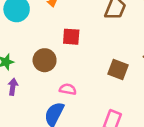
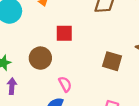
pink semicircle: (68, 89) -> (65, 84), turned 56

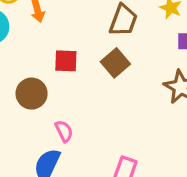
brown square: (112, 61) -> (115, 63), moved, turned 30

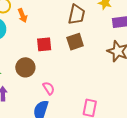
brown square: (115, 63) -> (75, 42), turned 30

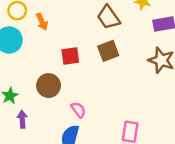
brown trapezoid: (77, 14) -> (108, 17), turned 135

